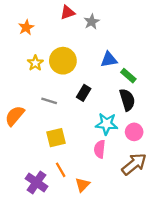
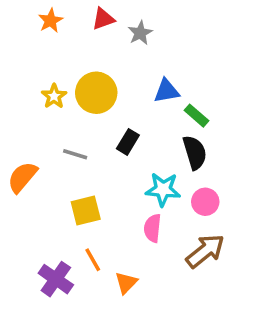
orange star: (26, 27) -> (51, 21), moved

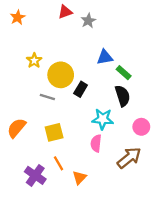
orange star: (51, 21) -> (18, 17), moved
yellow circle: (96, 93) -> (61, 75), moved
orange semicircle: (22, 177) -> (16, 128), moved
pink circle: (205, 202) -> (141, 127), moved

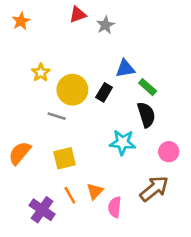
black rectangle: (81, 89) -> (104, 92), moved
pink semicircle: (96, 143) -> (115, 207), moved
orange triangle: (79, 178) -> (95, 191), moved

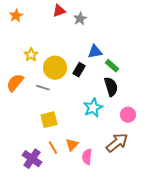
cyan star: (123, 142) -> (93, 108), turned -30
orange semicircle: (20, 153) -> (15, 83), moved

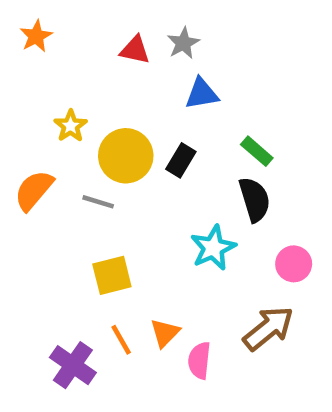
red triangle: (59, 11) -> (135, 50), moved, turned 32
blue triangle: (95, 52) -> (202, 94), moved

